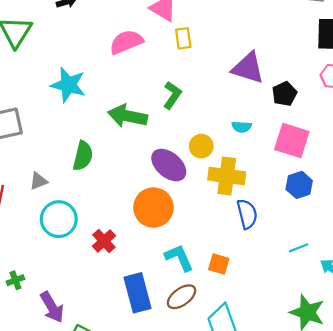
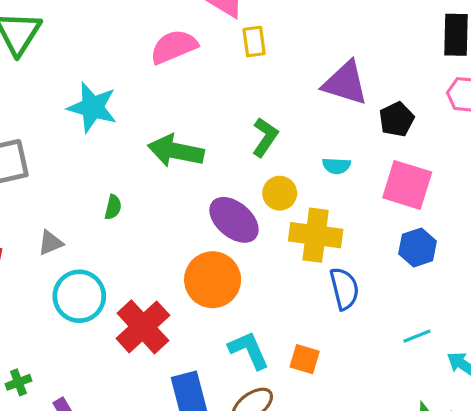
green L-shape: (172, 95) -> (265, 137), moved
green semicircle: (83, 156) -> (113, 207), size x0.6
red cross: (104, 241) -> (143, 327), size x1.6

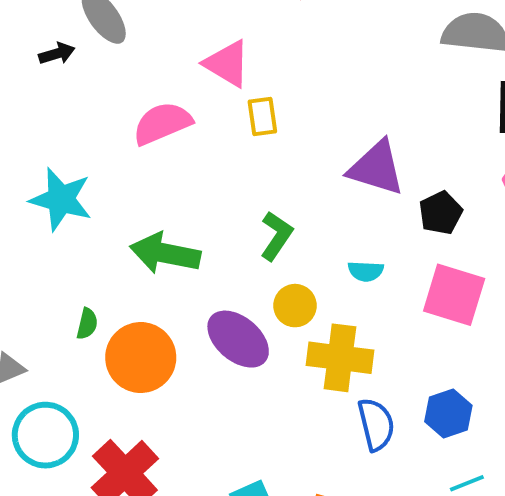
blue hexagon: (418, 247) -> (448, 413), moved
orange circle: (213, 280) -> (141, 358), moved

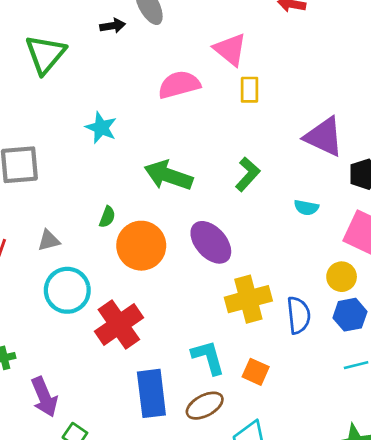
cyan star: (61, 199) -> (101, 128), size x0.7
yellow circle: (295, 306) -> (342, 277), moved
yellow cross: (340, 358) -> (248, 299), moved, turned -30

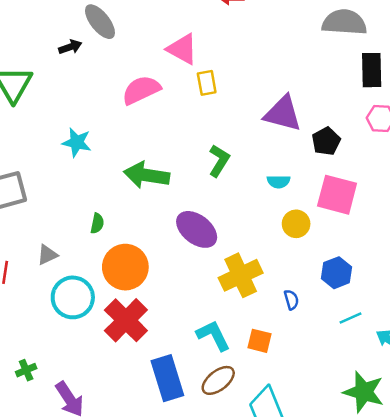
orange circle: (141, 246) -> (125, 267), moved
yellow circle: (342, 277) -> (296, 224), moved
blue semicircle: (299, 315) -> (291, 300), moved, size x0.6

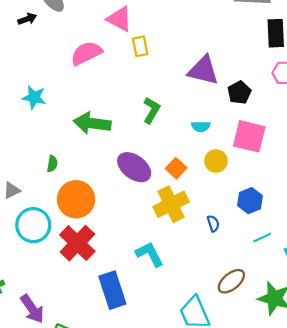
orange square: (259, 341) -> (176, 168), moved, turned 30
brown ellipse: (218, 380) -> (231, 281), moved

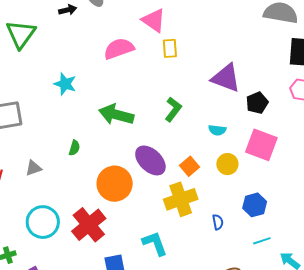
orange circle: (76, 199) -> (115, 184), moved
cyan circle: (33, 225) -> (43, 222), moved

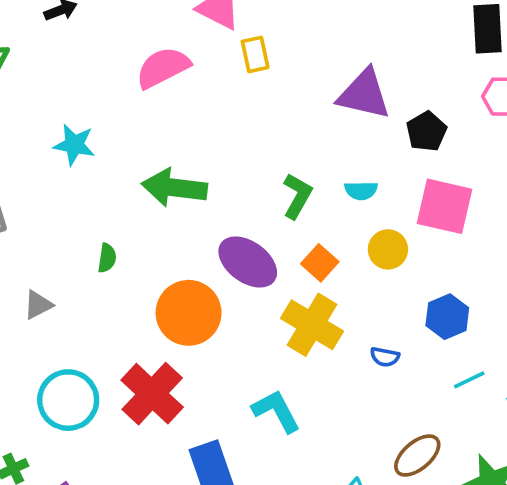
green L-shape: (173, 109) -> (297, 196), moved
yellow cross: (181, 199) -> (312, 325), turned -32
blue semicircle: (218, 222) -> (385, 357), turned 119

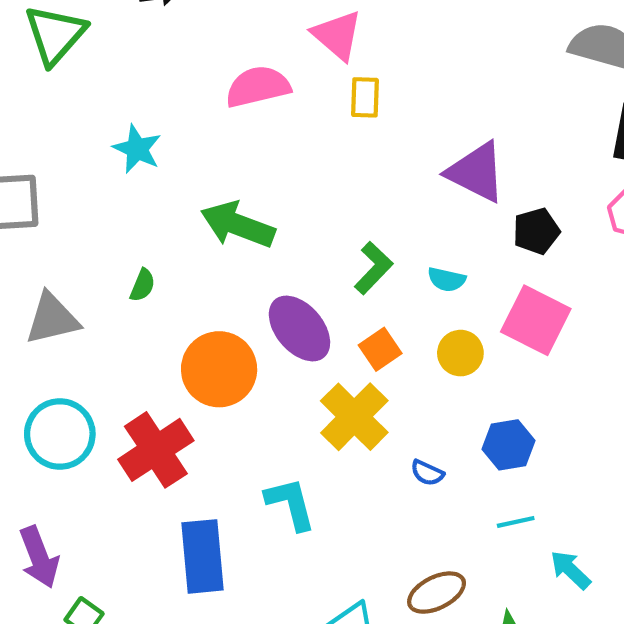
gray triangle: (38, 305) -> (52, 319), size x1.6

